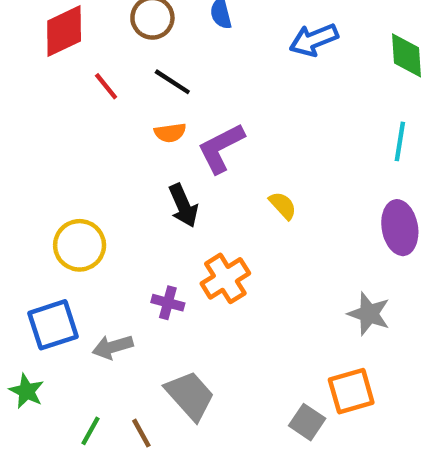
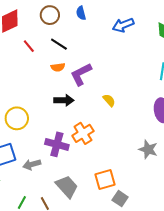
black arrow: (183, 206) -> (64, 100), turned -66
purple cross: (168, 303) -> (57, 144), size x1.6
orange square: (351, 391) -> (105, 180), moved

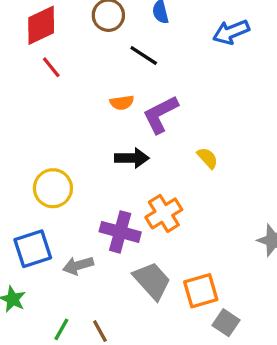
black line: (59, 44) -> (144, 56), moved
red line: (29, 46) -> (51, 67), moved
gray trapezoid: (67, 187) -> (152, 281), moved

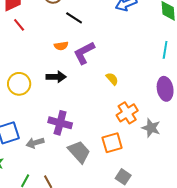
black arrow: (132, 158) -> (56, 77), moved
yellow circle: (53, 188) -> (19, 84), moved
orange cross: (164, 213) -> (127, 113), moved
orange square: (201, 291) -> (112, 143), moved

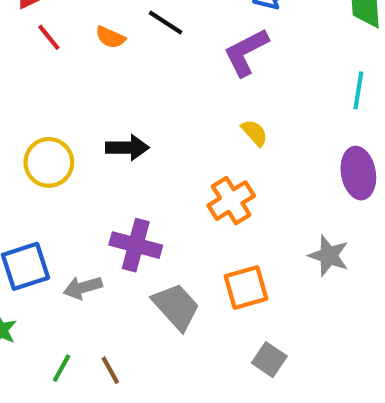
orange semicircle: (61, 46) -> (110, 37), moved, turned 32
purple L-shape: (84, 53) -> (246, 52), moved
yellow semicircle: (112, 79) -> (254, 133), moved
orange cross: (127, 113) -> (231, 201), moved

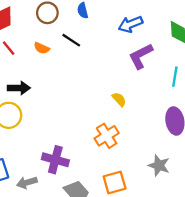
purple L-shape: (246, 52) -> (141, 56), moved
black arrow: (127, 148) -> (19, 88), moved

